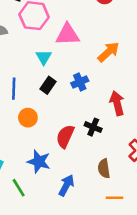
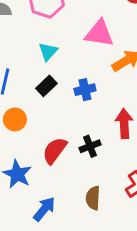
pink triangle: (68, 34) -> (99, 33), moved
black cross: (93, 127) -> (90, 146), turned 35

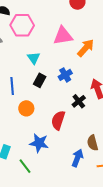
black cross: (90, 146) -> (79, 101), moved
blue arrow: (44, 209) -> (77, 158), moved

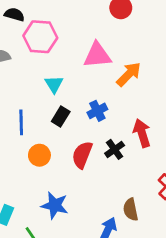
red semicircle: (58, 120) -> (82, 155), moved

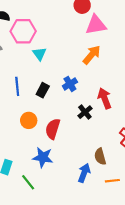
pink triangle: (97, 55) -> (96, 25), moved
cyan triangle: (54, 84) -> (39, 54), moved
blue line: (21, 122) -> (17, 86), moved
red semicircle: (82, 155) -> (53, 129), moved

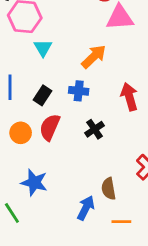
orange arrow: (92, 55) -> (94, 57), moved
blue cross: (70, 84) -> (79, 91), turned 32
red arrow: (105, 98) -> (129, 97), moved
red semicircle: (53, 129) -> (50, 127), moved

